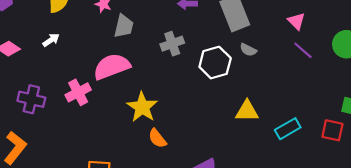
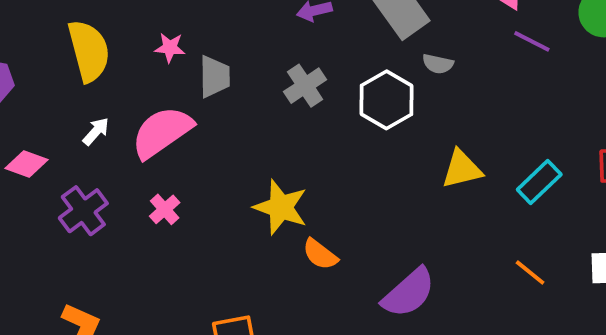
pink semicircle: (112, 66) -> (162, 132), moved
pink cross: (78, 92) -> (165, 209), size x0.7
purple cross: (31, 99) -> (83, 211), moved, turned -36

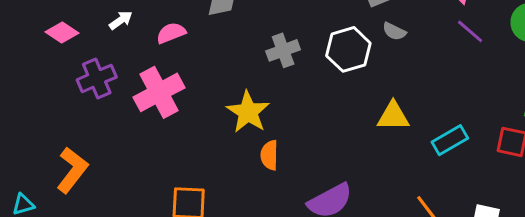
gray cross: (305, 86) -> (283, 50), moved
pink semicircle: (162, 132) -> (171, 33), size x0.6
pink cross: (165, 209) -> (159, 92), size x2.0
orange semicircle: (320, 254) -> (269, 155), turned 40

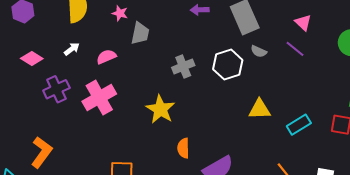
purple line: (470, 31) -> (295, 49), moved
orange semicircle: (269, 155) -> (183, 148), moved

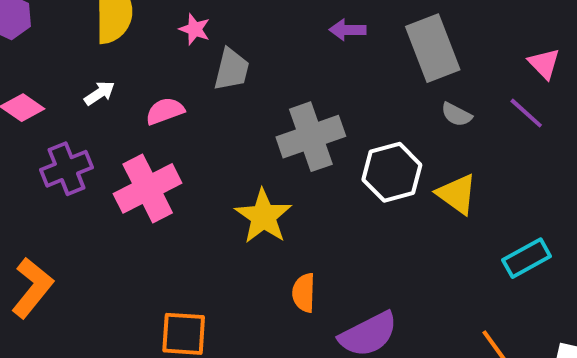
white hexagon: (228, 65) -> (392, 172), moved
gray cross: (183, 66) -> (311, 137), size x1.5
yellow triangle: (260, 109) -> (457, 194), moved, turned 35

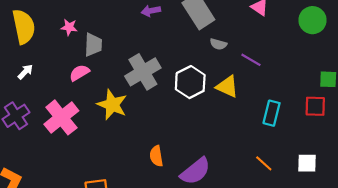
pink semicircle: (165, 111) -> (79, 73), moved
purple line: (526, 113) -> (251, 60), moved
yellow star: (263, 216) -> (112, 105), moved
cyan rectangle: (527, 258) -> (272, 113), turned -35

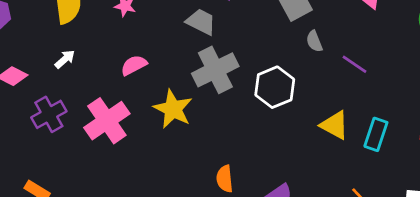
gray semicircle: (218, 44) -> (314, 41), turned 49
gray trapezoid: (93, 45) -> (201, 22), moved, turned -70
yellow triangle: (227, 87) -> (334, 125), moved

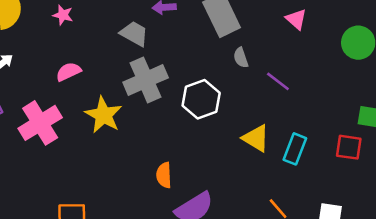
orange semicircle: (225, 179) -> (164, 175), moved

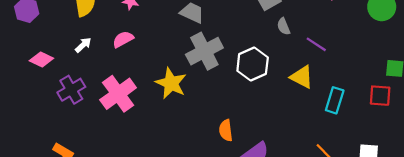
pink semicircle: (68, 72) -> (123, 39), moved
yellow triangle: (256, 138) -> (302, 77), moved

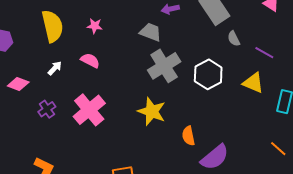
pink semicircle: (123, 39) -> (90, 60), turned 60
yellow star: (171, 83) -> (152, 111), moved
purple cross: (71, 90) -> (47, 109), size x0.7

